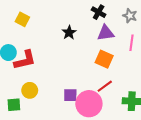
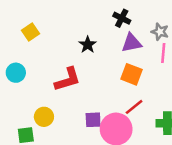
gray star: (130, 16) -> (160, 32), moved
yellow square: (22, 19) -> (30, 32), turned 32
red L-shape: (25, 60) -> (68, 79), moved

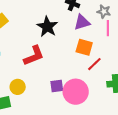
black star: (88, 45) -> (47, 27), size x1.5
red line: (134, 107) -> (94, 64), moved

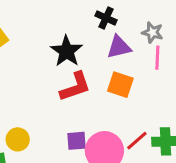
red L-shape: (34, 56) -> (75, 87), moved
red line: (94, 64) -> (137, 141), moved

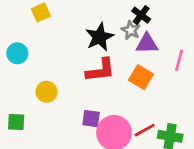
gray star: (152, 32) -> (131, 30), moved
yellow circle: (18, 139) -> (47, 92), moved

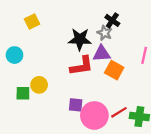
black star: (100, 37) -> (80, 39), turned 30
purple triangle: (147, 43) -> (101, 53), moved
green square: (16, 122) -> (23, 93), moved

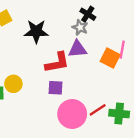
black star: (80, 39) -> (36, 31), moved
orange square: (114, 70) -> (110, 58), moved
purple square: (76, 105) -> (56, 88), moved

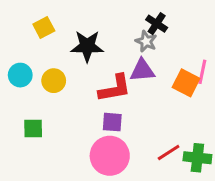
yellow circle: (13, 84) -> (54, 81), moved
pink circle: (72, 114) -> (110, 156), moved

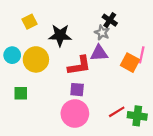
yellow circle: (54, 81) -> (36, 59), size x1.5

